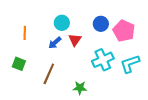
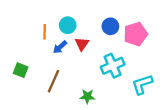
pink pentagon: (124, 31) -> (136, 34), turned 30
orange line: (25, 33) -> (45, 32), moved
cyan L-shape: (130, 64) -> (142, 84), moved

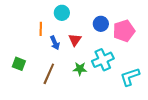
cyan circle: (68, 25) -> (62, 13), moved
blue arrow: (60, 47) -> (55, 43), turned -72
green star: (87, 96) -> (80, 69), moved

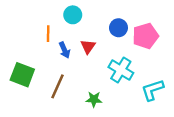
cyan cross: (103, 60) -> (121, 70), turned -35
green square: (19, 64) -> (22, 75), size x1.5
green star: (80, 69) -> (94, 99), moved

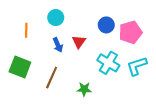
cyan circle: (73, 15) -> (56, 18), moved
orange line: (48, 34) -> (26, 30), moved
cyan L-shape: (153, 90) -> (137, 66), moved

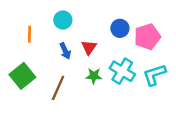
green square: (20, 67) -> (22, 76), turned 30
green star: (84, 89) -> (94, 76), moved

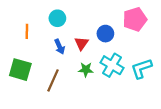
blue circle: (120, 28) -> (105, 34), moved
pink pentagon: (147, 37) -> (135, 19), moved
green square: (22, 76) -> (20, 70), turned -35

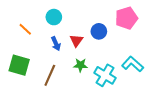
orange line: (27, 31) -> (25, 29), turned -48
cyan cross: (112, 65) -> (105, 75), moved
cyan L-shape: (141, 68) -> (133, 64), turned 60

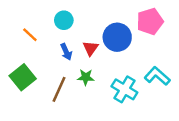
blue circle: (99, 31) -> (117, 37), size x1.5
green square: (19, 65) -> (23, 77), turned 35
green star: (80, 65) -> (86, 77), moved

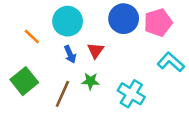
cyan circle: (64, 20) -> (68, 21), size x1.5
blue circle: (117, 37) -> (124, 19), moved
cyan L-shape: (157, 76) -> (171, 62), moved

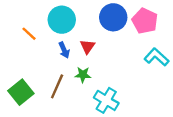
pink pentagon: (158, 22) -> (145, 21), turned -30
green square: (24, 81) -> (21, 92), moved
cyan cross: (131, 94) -> (106, 100), moved

